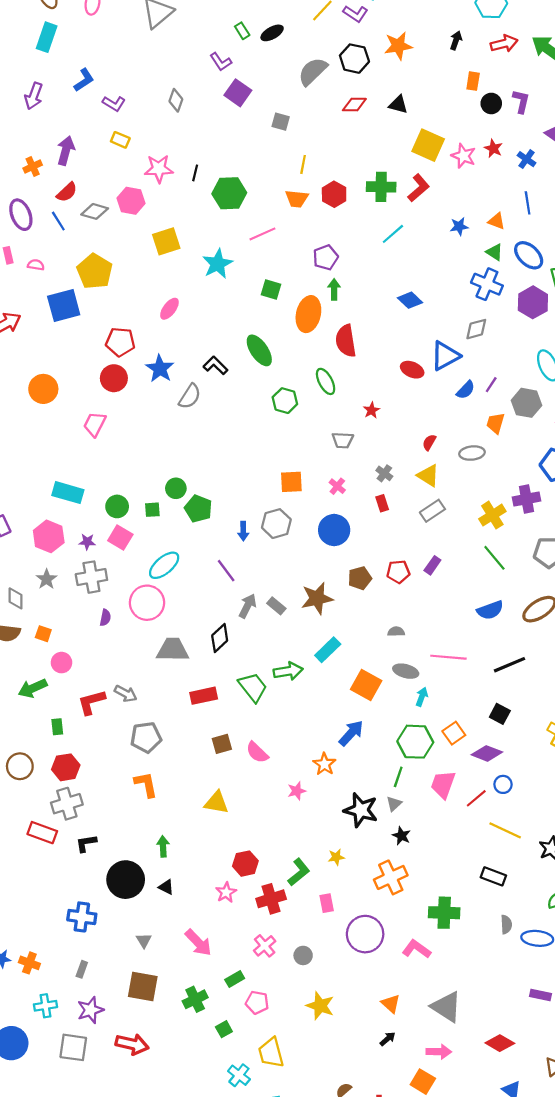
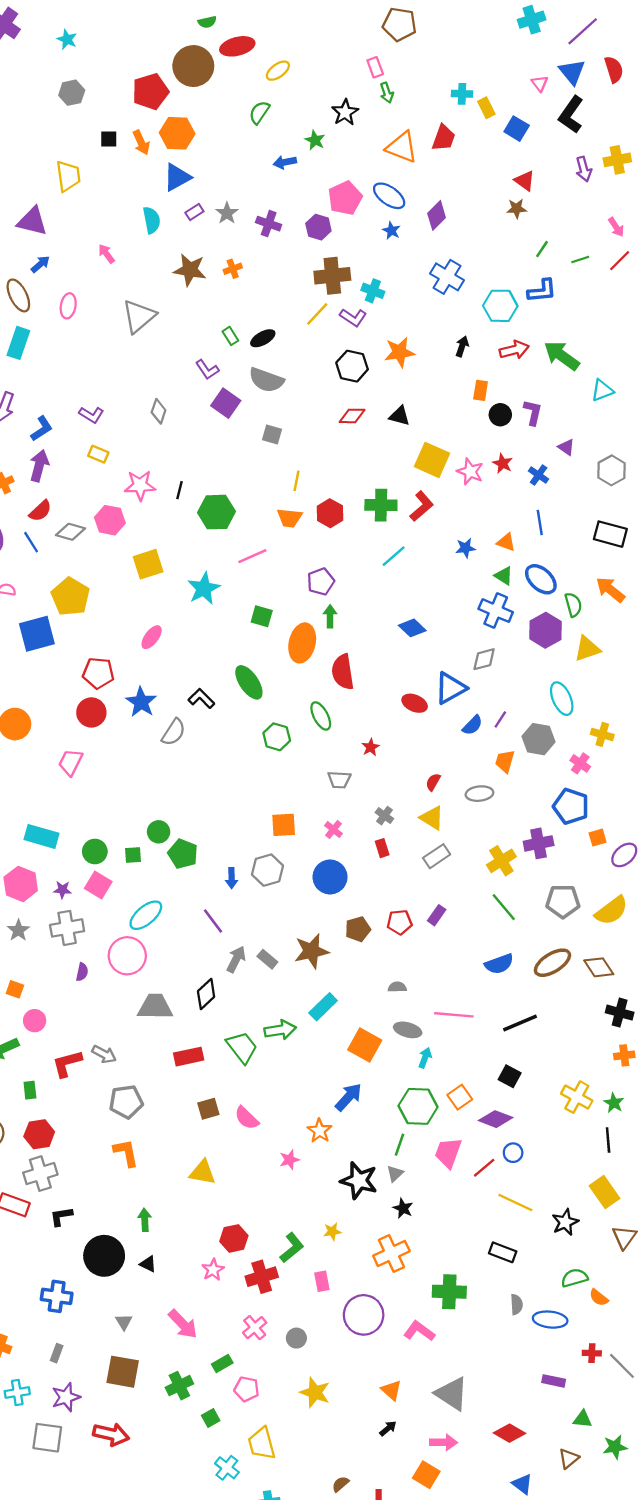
gray semicircle: (313, 71) -> (266, 380), moved, turned -116
blue L-shape: (84, 80) -> (42, 429), moved

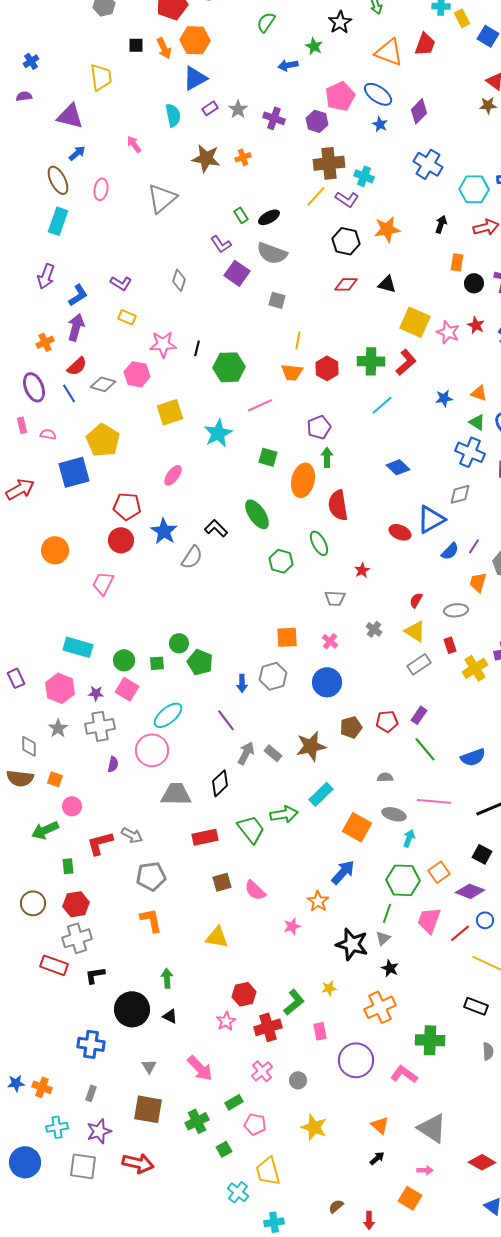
red rectangle: (382, 848) -> (450, 645), moved
green line: (504, 907) -> (425, 749), moved
pink arrow: (444, 1442) -> (425, 1170), size x0.7

